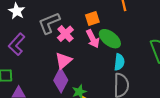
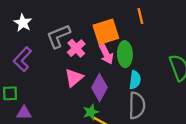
orange square: (92, 19) -> (106, 32), size x1.6
green ellipse: (110, 39) -> (125, 54), turned 50
purple diamond: (61, 80) -> (100, 88), moved

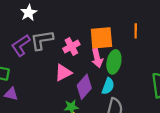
gray L-shape: (58, 36) -> (42, 40), moved
cyan semicircle: (135, 80) -> (108, 86), moved

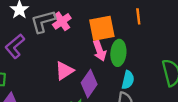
gray L-shape: (42, 40) -> (43, 21), moved
pink cross: (71, 46) -> (62, 21), moved
cyan semicircle: (108, 86) -> (128, 80), moved

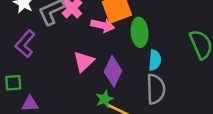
pink arrow: (100, 51) -> (103, 25), moved, turned -48

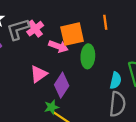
cyan semicircle: (155, 60) -> (116, 80), moved
gray semicircle: (156, 89) -> (117, 104), moved

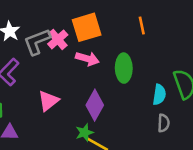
orange square: (72, 34) -> (87, 27), moved
pink triangle: (39, 74) -> (48, 101), moved
gray semicircle: (117, 104) -> (164, 123), size x0.6

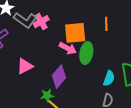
orange square: (87, 27) -> (75, 33), moved
gray L-shape: (37, 42) -> (25, 20), turned -135
pink arrow: (87, 59) -> (68, 48), moved

